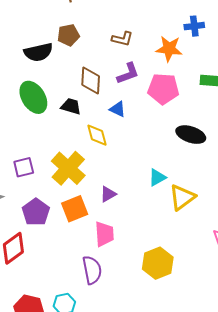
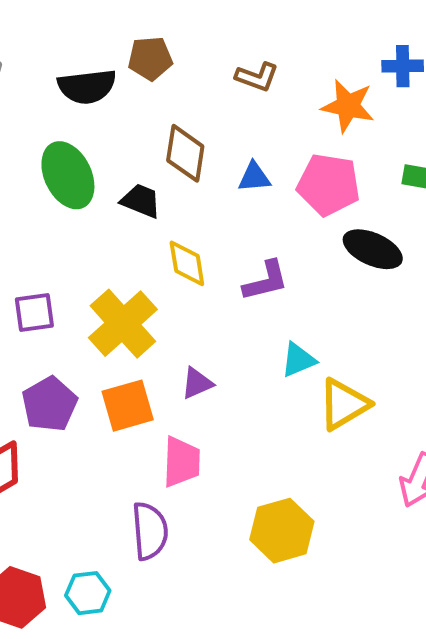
purple L-shape: (128, 73) -> (266, 281), moved
blue triangle: (118, 109) -> (254, 177), moved, turned -36
black ellipse: (191, 135) -> (373, 249), moved

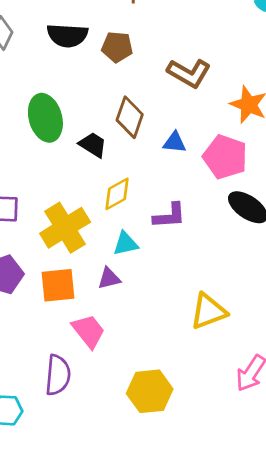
brown L-shape: (257, 77) -> (189, 73), size x1.4
black semicircle: (87, 87) -> (67, 35), moved
yellow diamond: (187, 263) -> (117, 194), turned 60
cyan triangle: (298, 360) -> (126, 244), moved
pink trapezoid: (182, 462) -> (89, 331), turned -51

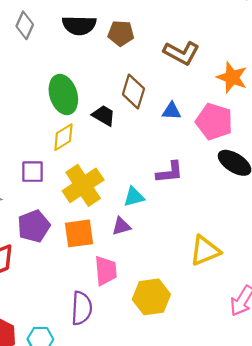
yellow diamond: (117, 194) -> (63, 137), moved
pink trapezoid: (89, 331) -> (106, 271), turned 36
yellow hexagon: (150, 391) -> (151, 297), moved

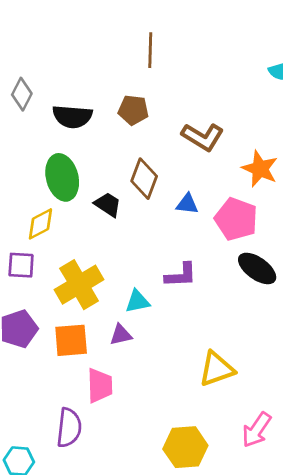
black semicircle: (79, 25) -> (72, 116), moved
yellow diamond: (63, 137) -> (40, 224), moved
yellow hexagon: (151, 297) -> (185, 447), moved

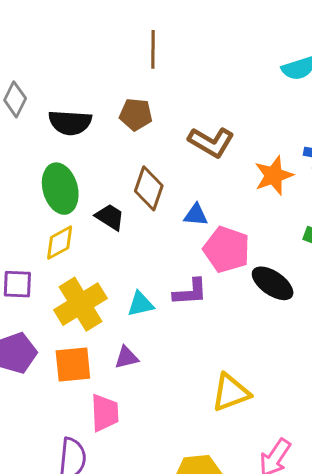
orange star: (260, 169) -> (274, 175), turned 30
pink pentagon: (236, 219) -> (227, 249), moved
yellow diamond: (40, 224) -> (60, 243), moved
cyan triangle: (137, 301) -> (140, 304), moved

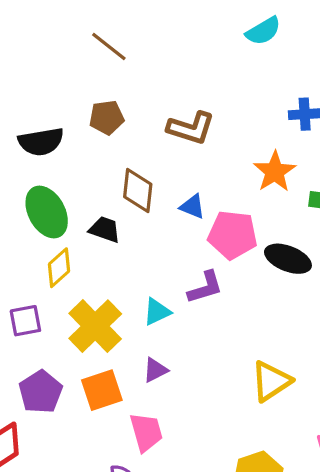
brown line: (153, 49) -> (109, 47), turned -39
orange star: (274, 175) -> (275, 172), moved
blue triangle: (196, 215) -> (193, 207), turned 30

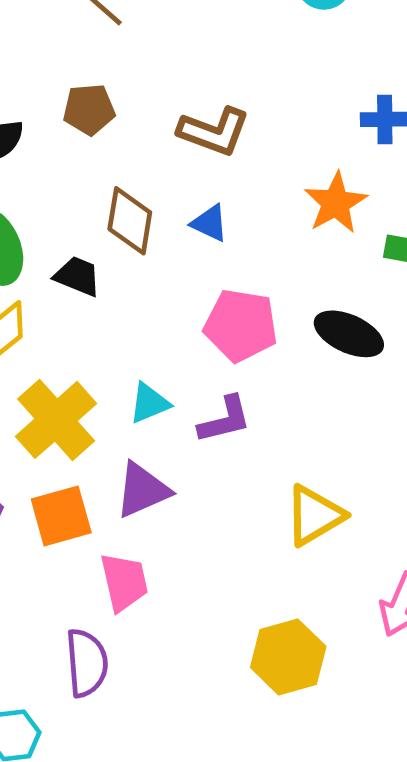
blue triangle: (193, 207) -> (210, 223), moved
pink pentagon: (233, 235) -> (241, 325), moved
purple L-shape: (205, 287) -> (225, 420), moved
purple triangle: (155, 370) -> (143, 490), size x1.5

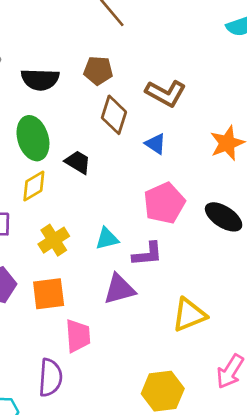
brown diamond: (130, 221) -> (114, 115), moved
pink pentagon: (241, 325) -> (164, 203), turned 30
yellow cross: (56, 420) -> (54, 240), size x0.7
purple triangle: (143, 490) -> (119, 289), moved

